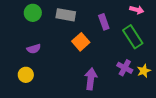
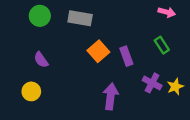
purple rectangle: (104, 22) -> (126, 56), moved
green rectangle: (133, 37) -> (162, 45), size x0.6
purple semicircle: (34, 49) -> (41, 60), turned 72

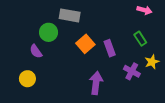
green circle: (40, 16) -> (49, 32), moved
yellow star: (175, 87) -> (152, 62), moved

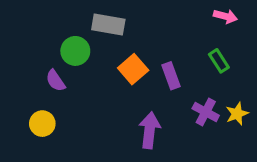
yellow star: (152, 62) -> (237, 114), moved

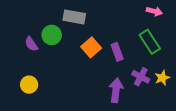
green rectangle: (219, 61) -> (150, 42), size x1.5
purple semicircle: (56, 81) -> (31, 44), moved
purple arrow: (150, 130) -> (116, 90), moved

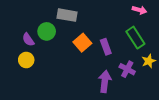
yellow star: (162, 78) -> (149, 61), moved
yellow circle: (29, 85) -> (26, 60), moved

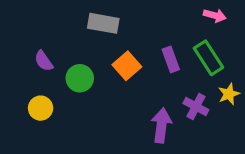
green circle: (47, 31) -> (80, 78), moved
purple rectangle: (106, 47) -> (171, 59), moved
yellow circle: (26, 60) -> (41, 108), moved

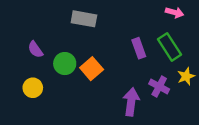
orange square: (127, 66) -> (92, 69), moved

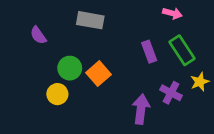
pink arrow: (175, 12) -> (172, 13), moved
purple semicircle: (35, 49) -> (38, 35), moved
yellow circle: (33, 88) -> (57, 94), moved

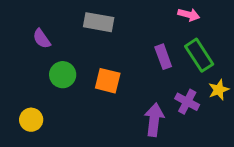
green circle: (70, 68) -> (63, 75), moved
orange square: (98, 74) -> (108, 81), turned -35
yellow circle: (57, 94) -> (31, 120), moved

